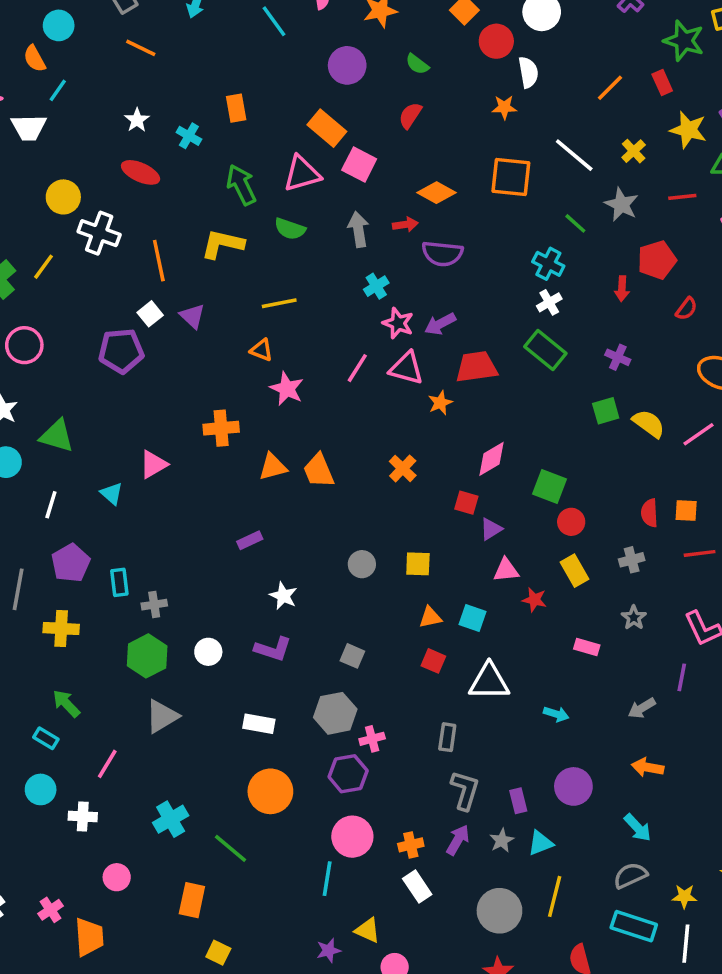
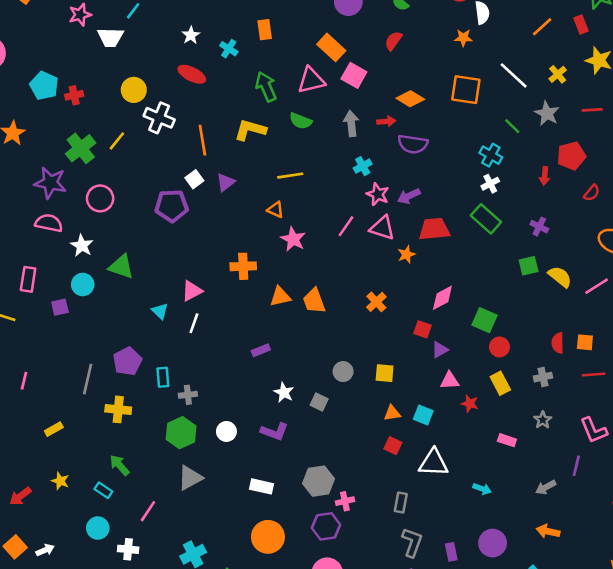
purple triangle: (192, 316) -> (226, 182), turned 36
white line: (51, 505) -> (194, 323), moved
gray square: (352, 656) -> (319, 402), moved

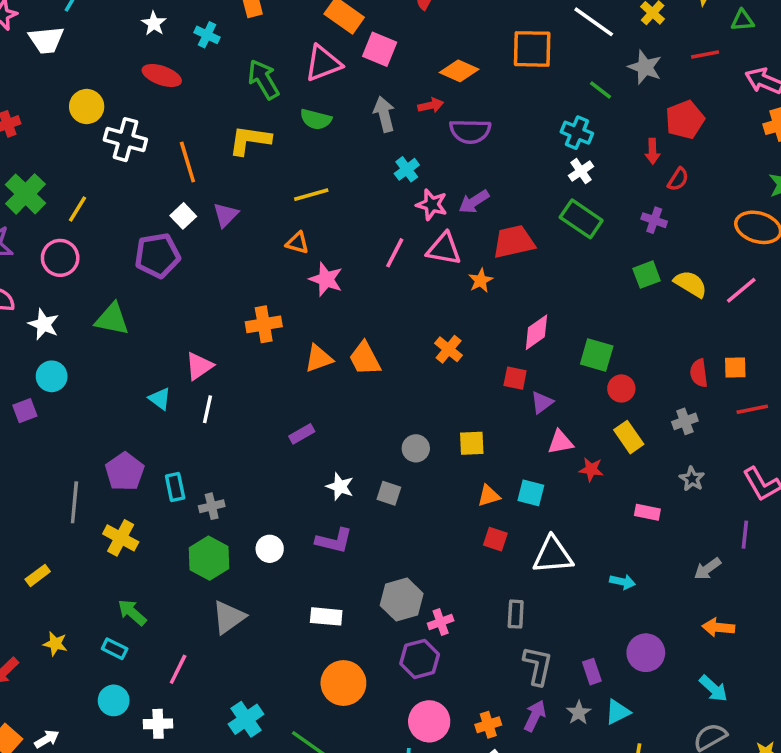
yellow line: (117, 141) -> (77, 209), moved
red semicircle: (592, 193) -> (678, 179), moved
green triangle: (121, 267) -> (112, 319), moved
yellow cross: (118, 409) -> (121, 538), turned 30

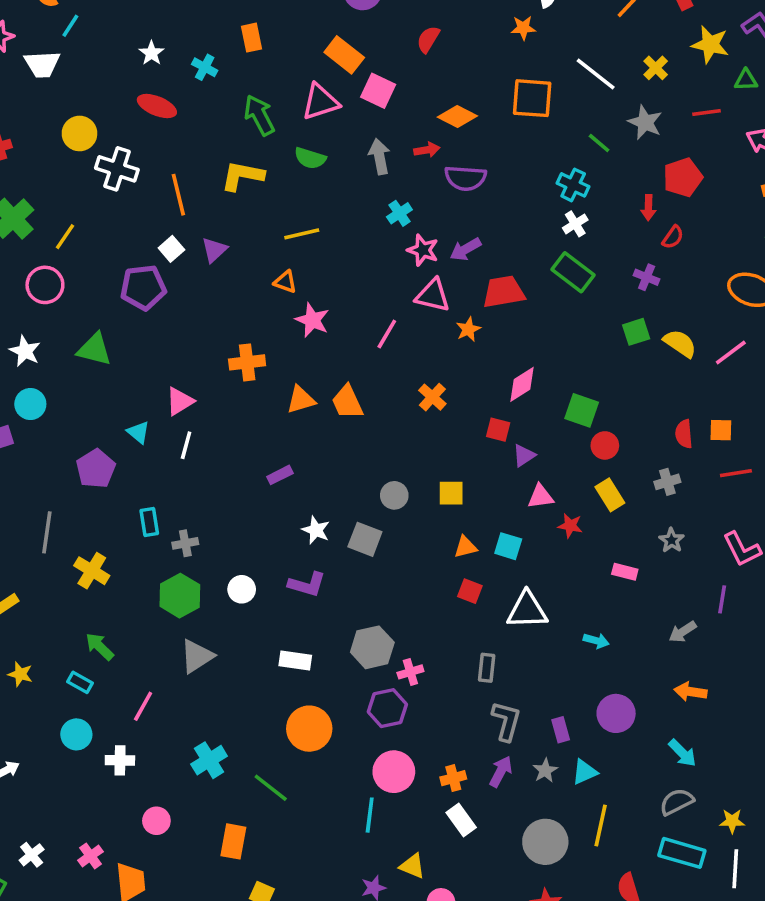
pink line: (395, 253) -> (387, 334), moved
purple pentagon: (125, 472) -> (96, 469), moved
gray square: (389, 493) -> (365, 539), size x1.4

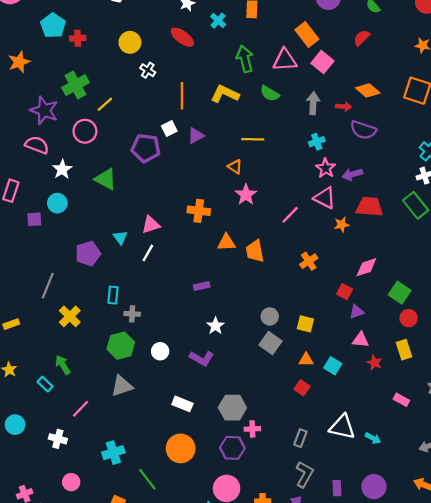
white cross: (117, 169) -> (148, 70), size x0.6
gray square: (365, 539) -> (270, 343), moved
white triangle: (527, 610) -> (342, 427), moved
cyan circle: (76, 734) -> (15, 425), moved

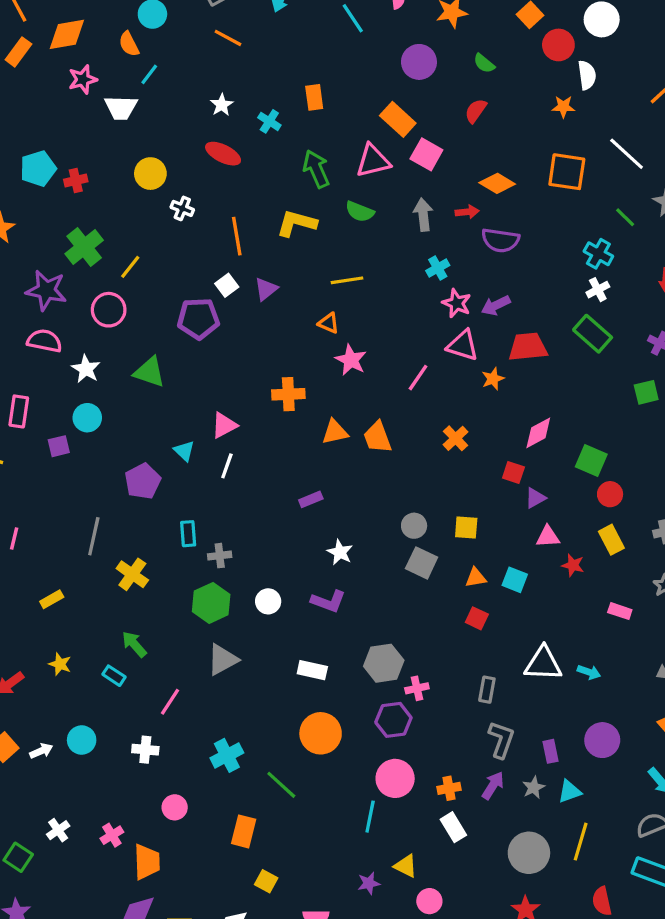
cyan pentagon: (53, 25) -> (38, 169), turned 30

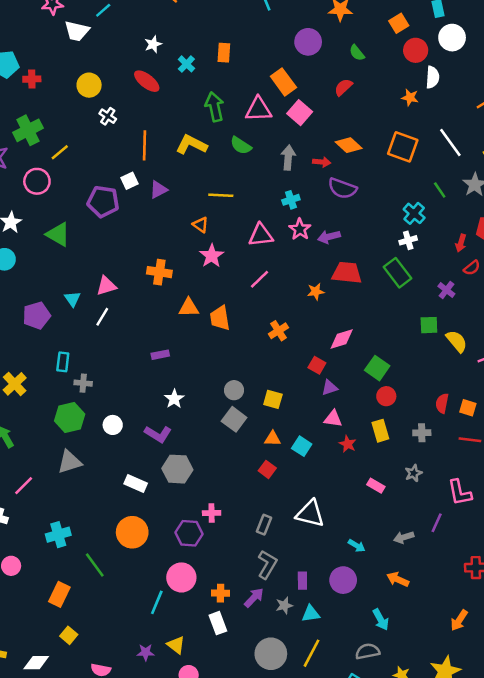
pink triangle: (463, 345) -> (261, 235), moved, turned -35
gray hexagon: (384, 663) -> (177, 469), moved
cyan arrow: (589, 672) -> (357, 546), moved

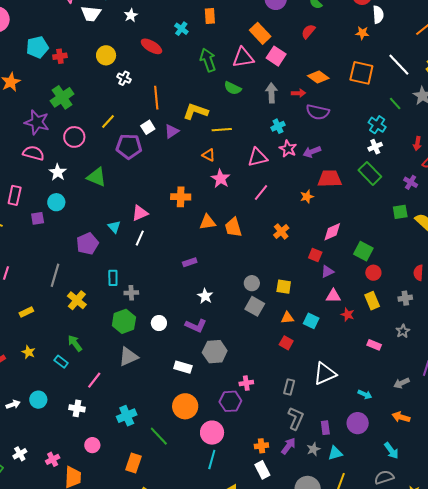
white star: (153, 44) -> (131, 15), moved
yellow L-shape: (192, 145) -> (196, 111), moved
yellow line: (60, 152) -> (108, 121), moved
white triangle: (310, 514) -> (325, 374), turned -30
pink circle: (181, 577) -> (212, 433), moved

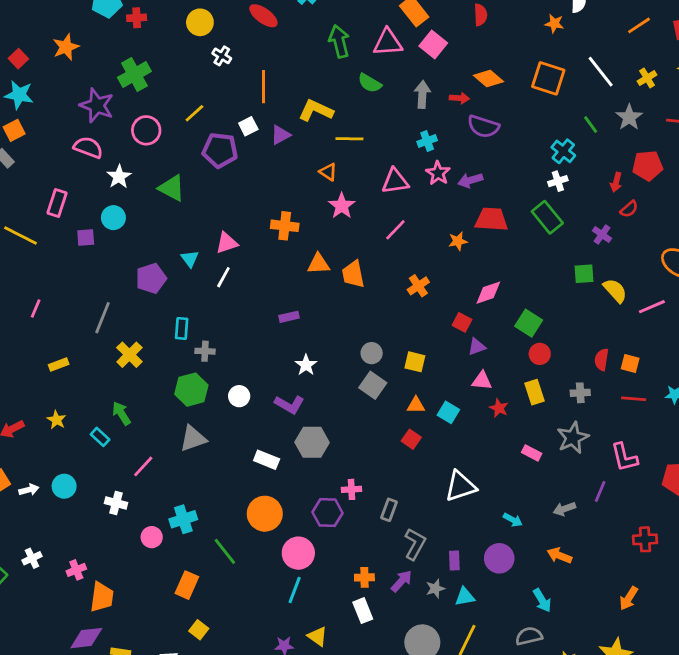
red semicircle: (308, 31) -> (480, 15), turned 133
gray star: (403, 331) -> (573, 438), size x1.6
gray rectangle: (289, 387) -> (389, 510), moved
pink circle: (92, 445) -> (152, 537), moved

